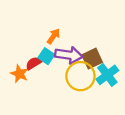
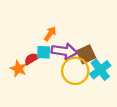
cyan square: (46, 56) -> (44, 52), turned -32

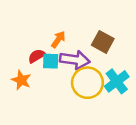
brown square: (86, 54) -> (103, 42), moved, turned -36
red semicircle: (32, 59) -> (37, 56), moved

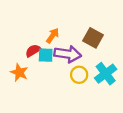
yellow circle: (87, 83) -> (79, 75), size x0.6

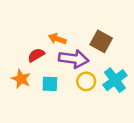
orange arrow: (53, 36) -> (57, 39), turned -105
cyan square: (46, 55) -> (50, 84), moved

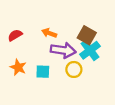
red semicircle: (36, 55) -> (15, 35), moved
cyan cross: (115, 80) -> (90, 50), moved

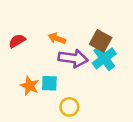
orange star: (18, 67) -> (30, 86), moved
yellow circle: (74, 69) -> (69, 107), moved

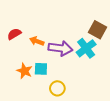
orange arrow: (57, 38) -> (37, 41), moved
brown square: (101, 41) -> (97, 30), moved

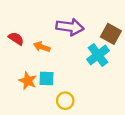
red semicircle: (14, 34) -> (16, 39), turned 64
purple arrow: (60, 48) -> (70, 27), moved

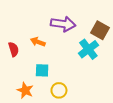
red semicircle: (16, 39) -> (14, 49), moved, turned 40
orange star: (28, 81) -> (25, 90), moved

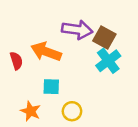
brown square: (100, 30) -> (104, 37), moved
orange arrow: (38, 42) -> (46, 52), size x1.6

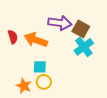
red semicircle: (16, 61) -> (13, 37), moved
yellow circle: (72, 111) -> (44, 82), moved

